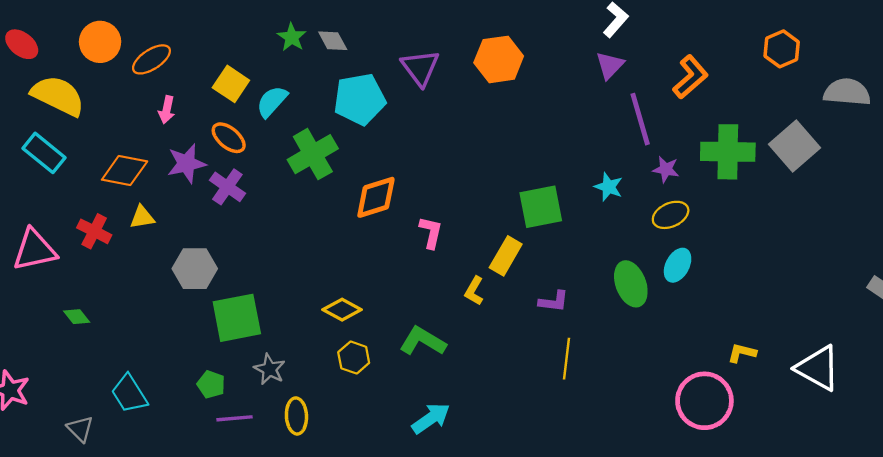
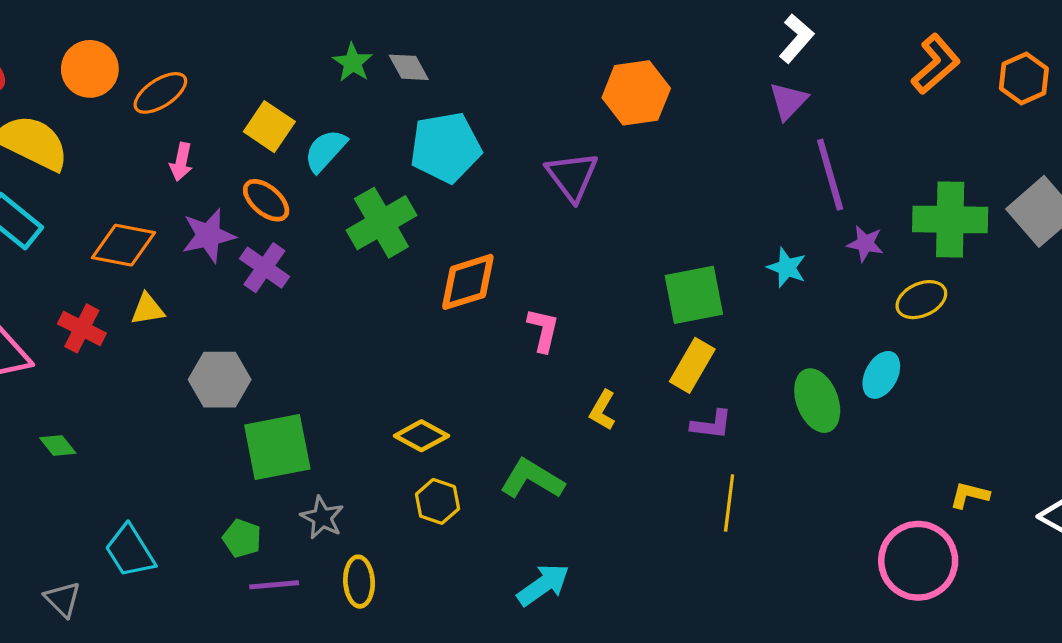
purple triangle: (420, 68) -> (572, 176), moved
orange L-shape: (690, 77) -> (936, 64), moved
yellow ellipse: (671, 215) -> (921, 300), moved
yellow rectangle: (506, 256) -> (692, 365), moved

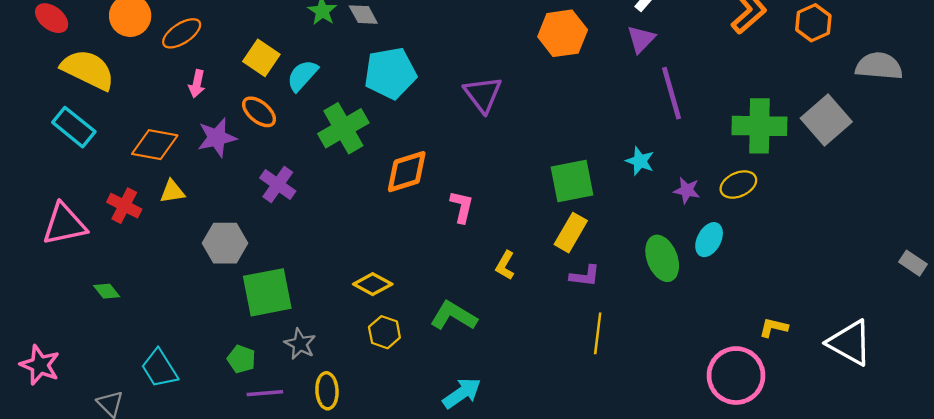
orange hexagon: (636, 93) -> (563, 33), moved
purple star: (865, 244) -> (687, 190), moved
purple cross: (264, 268) -> (278, 185), moved

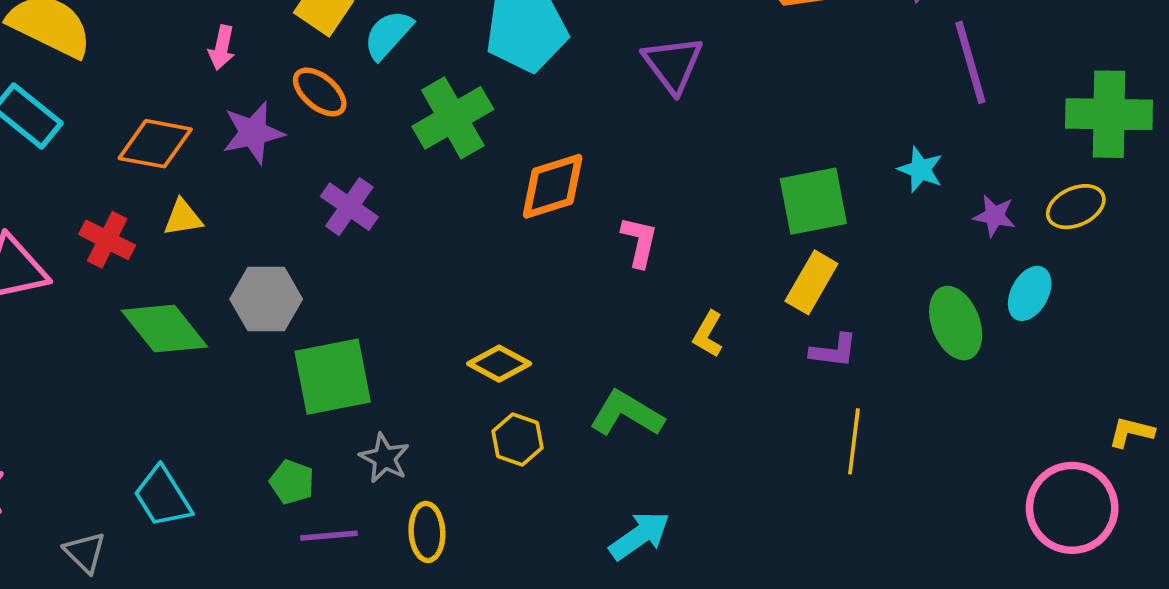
green diamond: (107, 291) -> (164, 329), moved, size x2.0

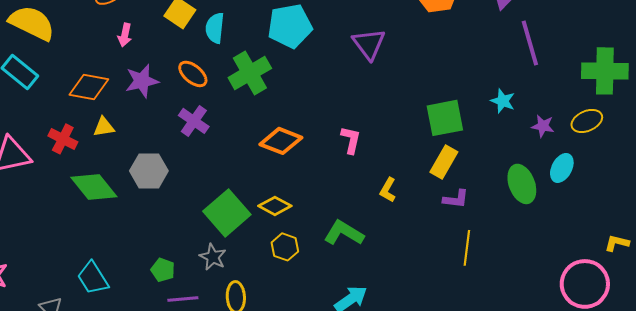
cyan semicircle: (388, 35) -> (215, 28), turned -36
orange ellipse: (320, 92) -> (193, 74), moved
orange diamond: (553, 186) -> (281, 141), moved, turned 39
green square: (333, 377) -> (227, 213), moved, turned -30

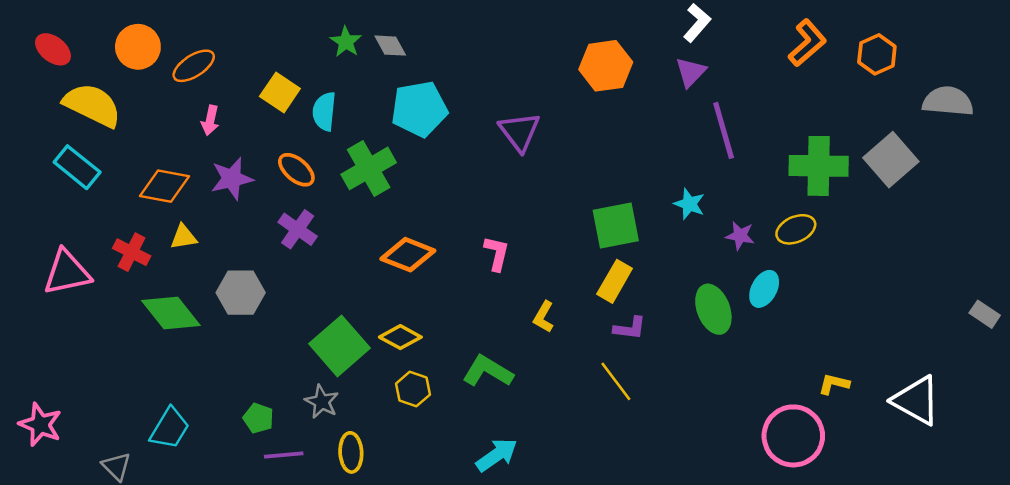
yellow line: (467, 248) -> (616, 381), moved, turned -44
cyan trapezoid: (93, 278) -> (170, 428), turned -117

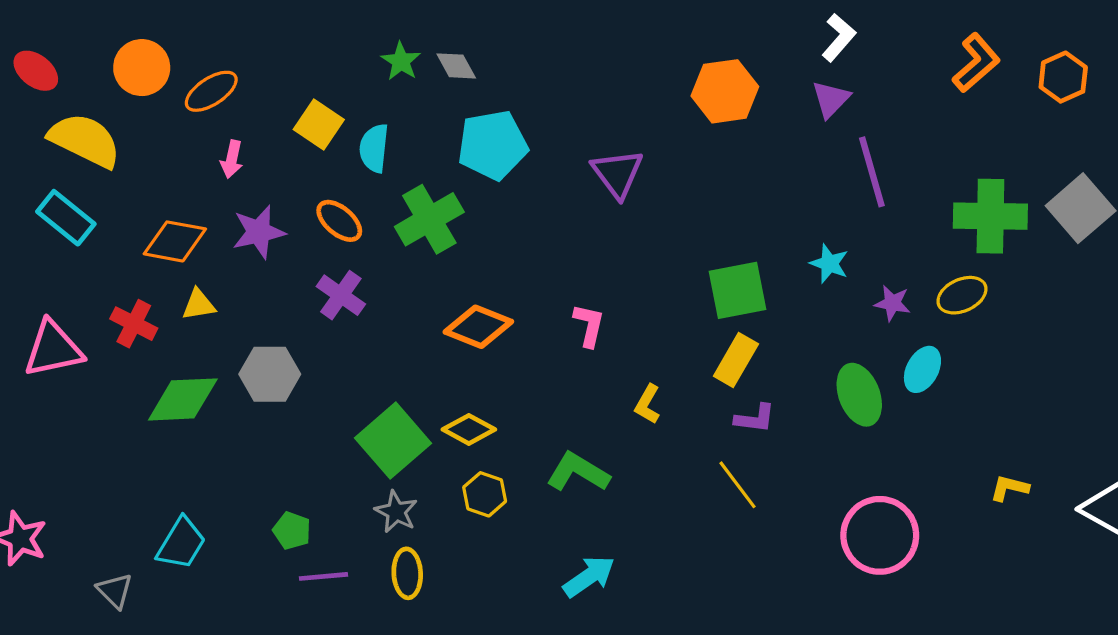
green diamond: (171, 313) -> (183, 399), turned -54
gray star: (322, 402) -> (396, 512), moved
pink circle: (793, 436) -> (880, 535), moved

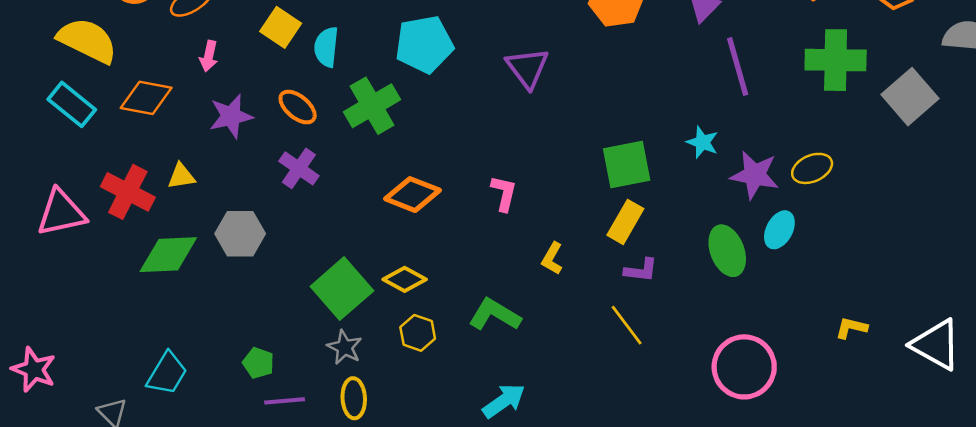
green cross: (990, 216) -> (836, 60), moved
orange diamond: (175, 241) -> (146, 98), moved
purple star: (892, 303) -> (755, 175), size x1.6
red cross: (134, 324) -> (128, 192), size x1.4

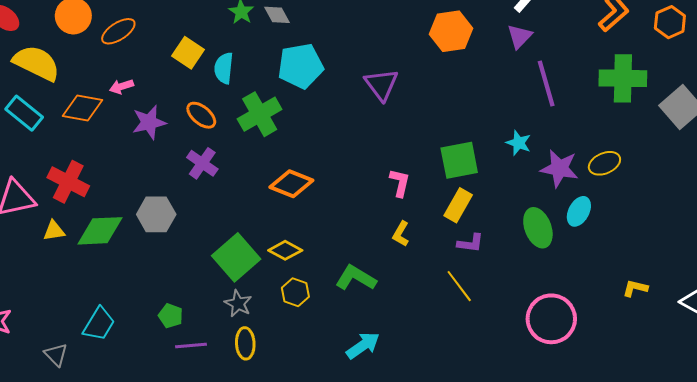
pink arrow: (209, 56) -> (121, 87), moved, turned 60
yellow triangle: (181, 176) -> (54, 231), moved
pink L-shape: (504, 193) -> (400, 183), moved

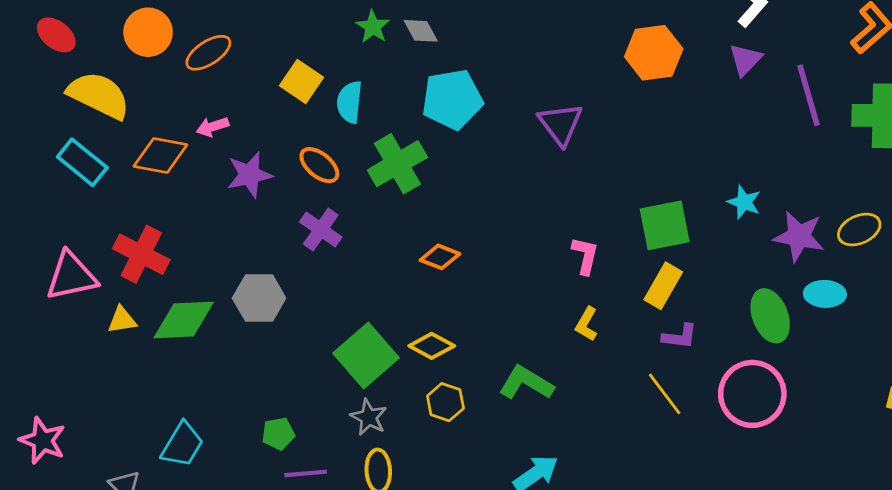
purple line: (546, 83) -> (809, 95), moved
orange diamond: (291, 184) -> (440, 257), size x0.7
cyan ellipse: (579, 211) -> (825, 294), turned 64
green pentagon: (171, 316) -> (278, 434), turned -30
pink circle: (551, 319) -> (752, 394), moved

